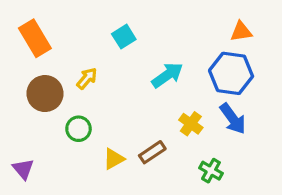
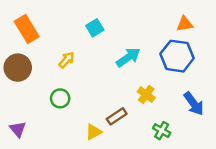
brown circle: (45, 94) -> (18, 68), moved
blue arrow: (233, 119) -> (194, 104), moved
yellow triangle: (114, 159) -> (94, 132), moved

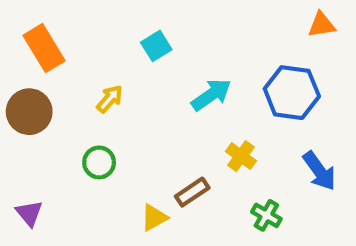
orange triangle: (185, 24) -> (321, 25), moved

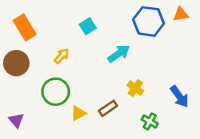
blue hexagon: (292, 93) -> (149, 21), moved
green circle: (99, 162) -> (56, 92), size x1.5
yellow triangle: (154, 218) -> (78, 113), moved

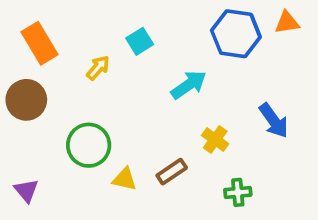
yellow arrow: (62, 56) -> (98, 68), moved
blue arrow: (179, 96) -> (274, 121), moved
yellow triangle: (78, 113) -> (124, 179), turned 42
green cross: (150, 121) -> (238, 192), turned -35

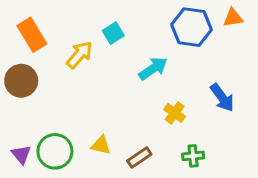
yellow arrow: (98, 68) -> (79, 55), size x1.4
green circle: (89, 145) -> (55, 151), moved
brown rectangle: (172, 172) -> (139, 157), moved

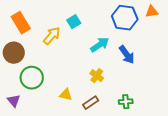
blue arrow: (222, 98) -> (127, 55), moved
yellow cross: (175, 113) -> (97, 76), moved
green circle: (55, 151) -> (32, 78), moved

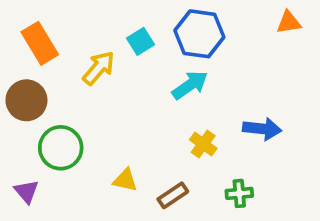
blue hexagon: (125, 18) -> (199, 34), moved
blue arrow: (127, 55) -> (262, 129), moved, turned -48
yellow cross: (97, 76) -> (203, 144), moved

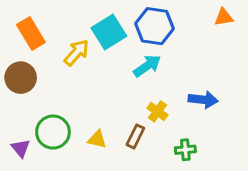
cyan square: (140, 41) -> (109, 32), size x1.6
green circle: (61, 148) -> (53, 132), moved
brown rectangle: (173, 195) -> (135, 136), moved, turned -30

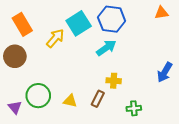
blue arrow: (203, 100) -> (165, 72), moved, turned 114
yellow cross: (157, 111) -> (114, 81), turned -32

